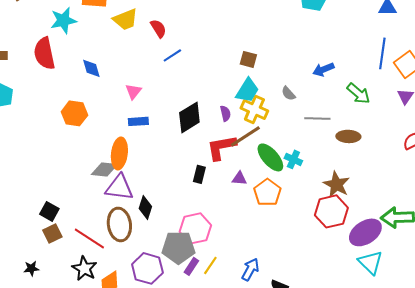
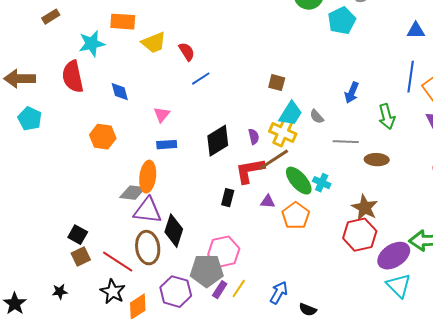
blue arrow: (323, 69) -> (352, 93), turned -45
cyan trapezoid: (247, 90) -> (291, 114), moved
green arrow: (358, 93) -> (387, 117), turned 35
black diamond: (145, 207) -> (174, 231), size x1.4

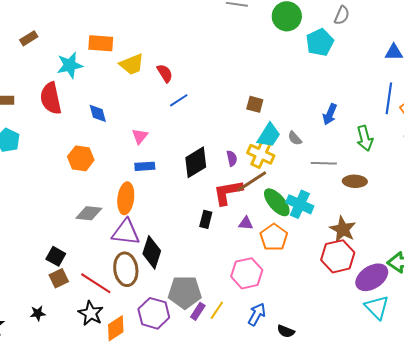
cyan cross: (322, 183) -> (300, 204), size x1.5
gray diamond: (133, 193) -> (89, 213), moved
pink hexagon: (224, 252) -> (247, 273), moved

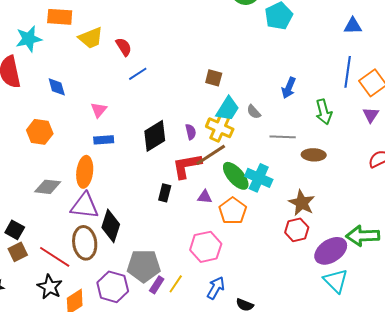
red hexagon: (338, 256) -> (297, 230), size x0.7

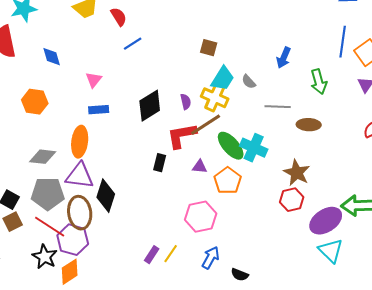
gray pentagon: (144, 266) -> (48, 194), moved
purple hexagon: (113, 287) -> (73, 240), moved

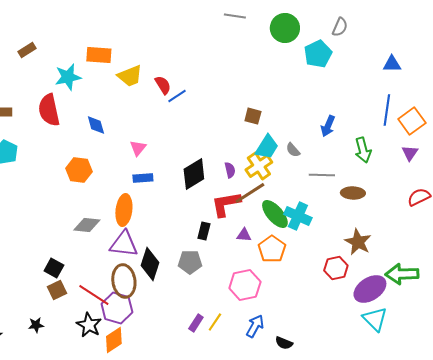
blue line: (133, 44) -> (177, 96), moved
yellow cross: (215, 98) -> (259, 166), turned 32
brown star: (297, 173) -> (358, 242), moved
gray pentagon: (48, 194) -> (190, 262), moved, size x0.7

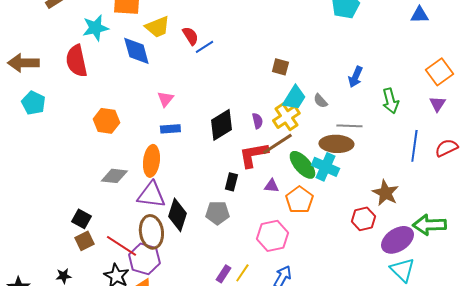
blue line: (387, 110) -> (414, 146), moved
blue diamond: (96, 125) -> (136, 51), moved, size x1.5
brown ellipse: (353, 193) -> (336, 144), moved, size x1.4

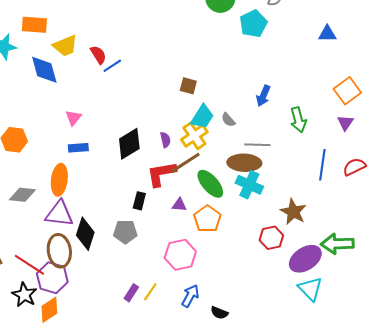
cyan cross: (325, 167) -> (249, 185), moved

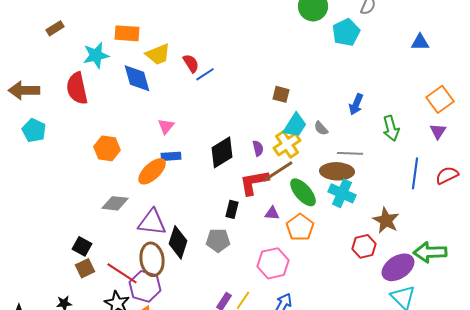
orange ellipse: (59, 180) -> (152, 171), moved, turned 40

